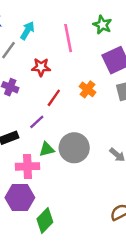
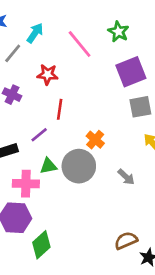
pink line: (68, 38) -> (80, 44), turned -32
orange cross: (87, 89) -> (95, 140), moved
red line: (54, 98) -> (60, 109), turned -30

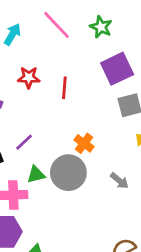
pink line: (80, 44) -> (57, 25), moved
red line: (60, 109) -> (64, 88), moved

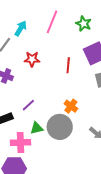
pink line: (57, 25) -> (52, 22), turned 65
red line: (64, 88) -> (68, 65), moved

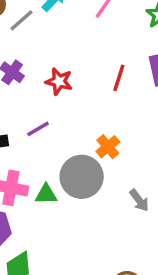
red star: (32, 59) -> (59, 81), moved
green triangle: (37, 128) -> (46, 194), moved

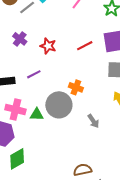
red line: (119, 78) -> (85, 46), turned 42
orange cross: (108, 147) -> (76, 87), turned -32

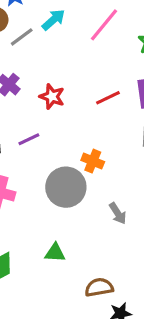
green triangle: (37, 114) -> (55, 253), moved

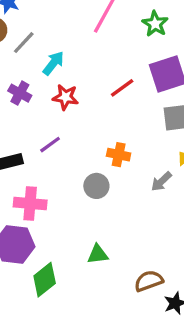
cyan arrow: (53, 20) -> (53, 63), moved
gray circle: (66, 187) -> (96, 186), size x0.6
gray arrow: (118, 213) -> (161, 181), moved, turned 90

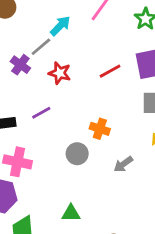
gray line: (24, 43) -> (41, 47), moved
cyan arrow: (53, 63) -> (60, 26), moved
gray arrow: (161, 181) -> (123, 164), moved

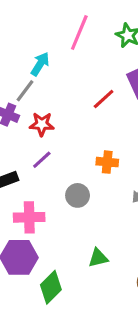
red star: (60, 73) -> (42, 124), moved
gray circle: (77, 154) -> (78, 195), moved

